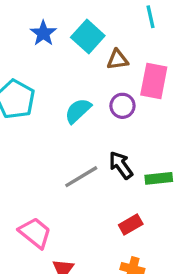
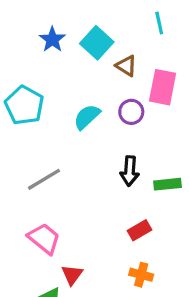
brown triangle: (118, 60) -> (126, 66), turned 40
black arrow: (121, 165) -> (130, 171), turned -140
gray line: (81, 177) -> (44, 179), moved

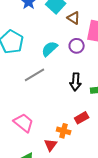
gray line: (44, 179) -> (35, 75), moved
red triangle: (72, 275) -> (51, 145), moved
orange cross: (141, 275) -> (64, 131), moved

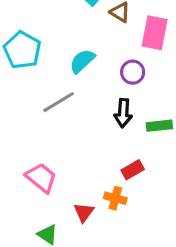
purple circle: (77, 46) -> (133, 72), moved
orange cross: (64, 131) -> (115, 198), moved

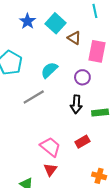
pink trapezoid: (41, 178) -> (50, 147), moved
orange cross: (115, 198) -> (99, 176), moved

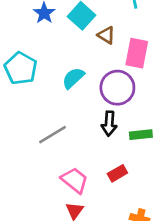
purple circle: (82, 77) -> (117, 88), size x1.6
gray line: (34, 97) -> (52, 135), moved

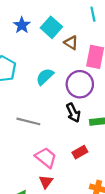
black arrow: (109, 124) -> (73, 113), turned -30
gray line: (52, 135) -> (28, 121), turned 45

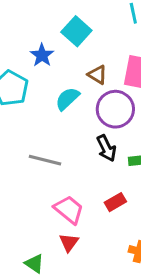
blue star: (22, 25) -> (42, 55), moved
brown triangle: (71, 43) -> (97, 75), moved

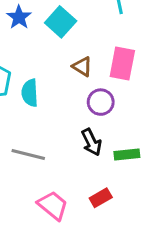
blue star: (42, 55) -> (19, 17), moved
cyan semicircle: (67, 99) -> (30, 93), moved, turned -50
purple circle: (115, 109) -> (101, 102), size x0.7

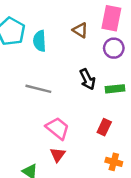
brown triangle: (82, 67) -> (80, 30), moved
purple circle: (101, 102) -> (114, 48), moved
red rectangle: (101, 198) -> (104, 127), moved, turned -35

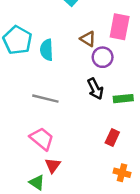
purple circle: (114, 48) -> (103, 57), moved
pink trapezoid: (58, 128) -> (42, 139), moved
red triangle: (58, 155) -> (53, 165), moved

